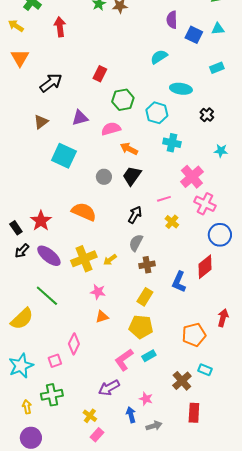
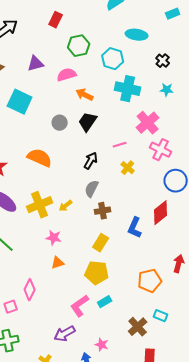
cyan cross: (172, 143) -> (128, 89), size x1.4
cyan star: (221, 151) -> (167, 90), moved

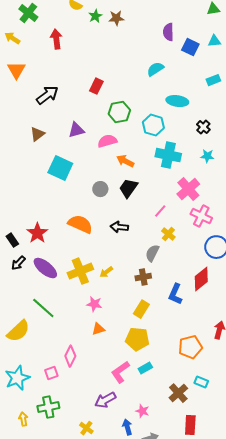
pink line: (120, 145) -> (160, 211), turned -32
black arrow: (91, 161) -> (119, 227), moved, turned -114
gray semicircle: (92, 189) -> (152, 253), moved

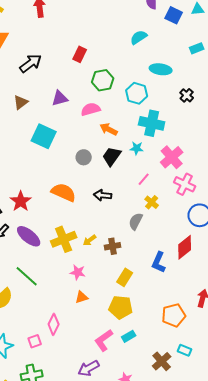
cyan star: (207, 156) -> (137, 148), moved
brown cross: (143, 277) -> (113, 246), moved

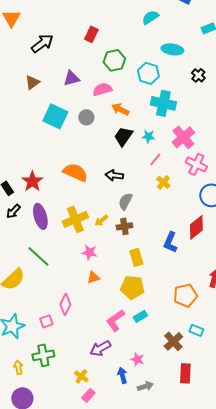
cyan star: (137, 148) -> (148, 136), moved
gray circle: (84, 157) -> (86, 117), moved
gray semicircle: (136, 221) -> (125, 201), moved
purple ellipse: (29, 236) -> (40, 216), turned 35
yellow rectangle: (125, 277) -> (136, 257), turned -48

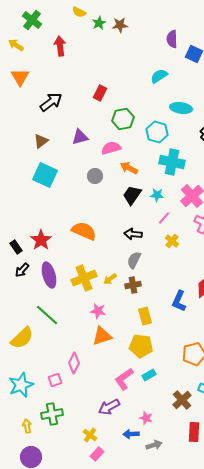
cyan square: (55, 116) -> (45, 175), moved
black arrow: (114, 175) -> (133, 234), moved
orange triangle: (93, 277) -> (102, 336), size x1.5
blue arrow: (122, 375) -> (131, 434), turned -77

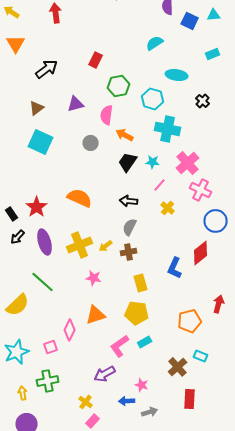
pink semicircle: (111, 148) -> (107, 115), turned -66
orange triangle: (102, 336) -> (96, 315), moved

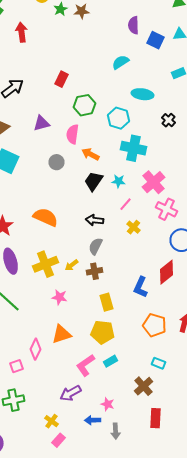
orange pentagon: (190, 321) -> (154, 325), moved, turned 30
cyan rectangle: (201, 356) -> (158, 363), moved
gray arrow: (150, 412) -> (116, 431), turned 105

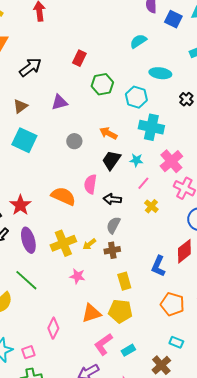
pink semicircle: (72, 134) -> (90, 184), moved
orange triangle: (62, 334) -> (91, 313), moved
cyan rectangle: (110, 361) -> (128, 350), moved
pink square: (16, 366) -> (28, 352), moved

